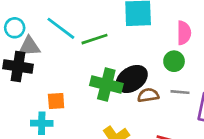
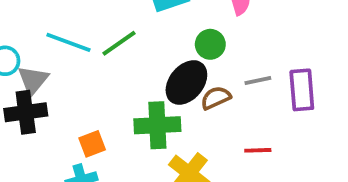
gray triangle: (29, 46) -> (33, 80), turned -30
green circle: (174, 61) -> (210, 44), moved
green cross: (106, 85) -> (157, 125), moved

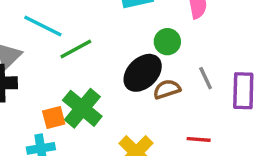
green line: (119, 43) -> (76, 49), moved
gray line: (258, 80) -> (206, 78), turned 70
green cross: (157, 125) -> (82, 108), moved, turned 36

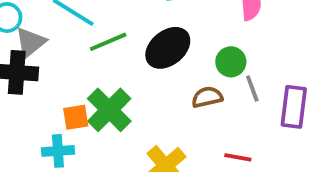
green circle: (167, 42) -> (231, 62), moved
black ellipse: (143, 73) -> (168, 48), moved

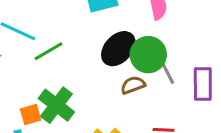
black ellipse: (168, 48) -> (118, 49), moved
green circle: (231, 62) -> (148, 55), size x1.5

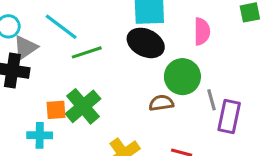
black ellipse: (118, 49) -> (146, 43), moved, turned 60
gray line: (168, 74) -> (212, 100), moved

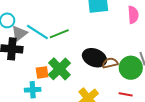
cyan line: (61, 27) -> (37, 32), moved
black ellipse: (146, 43) -> (94, 58), moved
green circle: (182, 77) -> (131, 68), moved

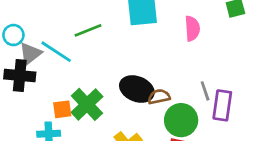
green line: (59, 34) -> (88, 30), moved
green circle: (131, 68) -> (181, 120), moved

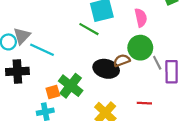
green line: (88, 30) -> (89, 29), moved, turned 60
gray triangle: (30, 54) -> (22, 36), moved
brown semicircle: (159, 97) -> (122, 60), moved
green circle: (181, 120) -> (140, 48), moved

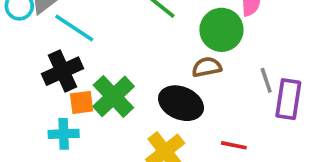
green circle: (140, 48) -> (221, 30), moved
black ellipse: (106, 69) -> (181, 103), moved
black cross: (17, 71) -> (63, 71), moved, turned -30

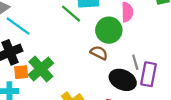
brown semicircle: (207, 67) -> (99, 53), turned 36
black ellipse: (181, 103) -> (123, 80), moved

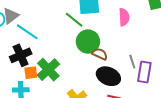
green circle: (109, 30) -> (88, 42), moved
black ellipse: (123, 80) -> (108, 76), moved

